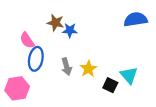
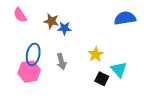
pink semicircle: (27, 40) -> (20, 15), moved
yellow star: (88, 69) -> (96, 54), moved
pink hexagon: (17, 88) -> (29, 72), moved

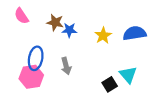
blue semicircle: (125, 18) -> (135, 33), moved
yellow star: (96, 54) -> (103, 35), moved
black square: (102, 79) -> (110, 84), turned 32

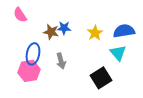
brown star: (55, 22) -> (51, 32), moved
cyan triangle: (128, 75) -> (118, 53), moved
black square: (110, 84) -> (101, 78), size x1.5

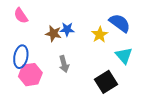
blue semicircle: (124, 31) -> (120, 23), moved, turned 45
blue ellipse: (33, 54) -> (21, 57), moved

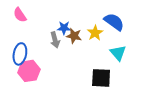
brown star: (53, 34) -> (74, 36), moved
gray arrow: (64, 64) -> (55, 40), moved
black square: (106, 82) -> (101, 78), turned 35

